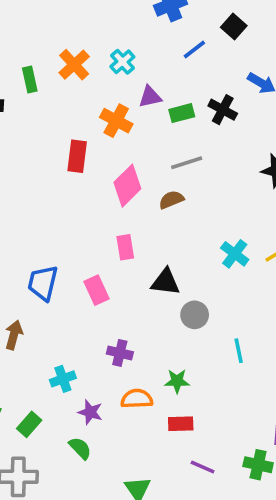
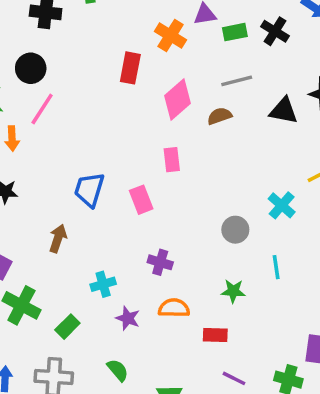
cyan cross: (235, 254) -> (282, 205), moved
black triangle: (165, 282) -> (284, 111), moved
green star: (177, 381) -> (233, 291), moved
green semicircle: (80, 448) -> (118, 370), moved

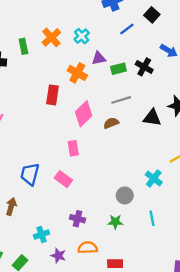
pink rectangle: (172, 160) -> (73, 148), moved
pink rectangle: (141, 200) -> (63, 179), turned -30
green star: (233, 291) -> (115, 222), moved

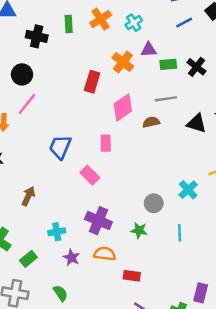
blue trapezoid: (30, 174) -> (60, 147), moved
purple cross: (78, 219) -> (98, 221), size x1.5

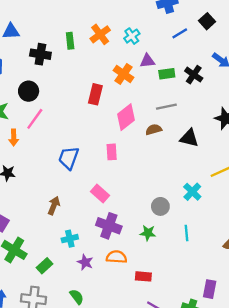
black triangle: (197, 123) -> (189, 138), moved
pink rectangle: (90, 175) -> (100, 194), moved
brown arrow: (28, 196) -> (54, 206), moved

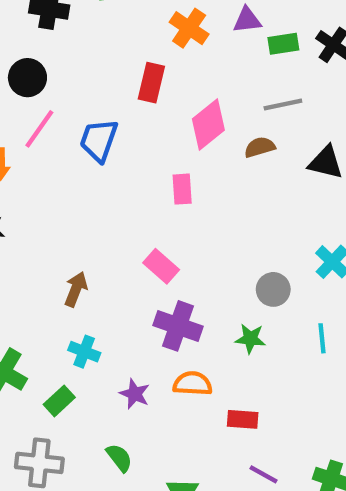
orange cross: (123, 74) -> (189, 28), moved
blue trapezoid: (69, 158) -> (99, 140), moved
cyan cross: (70, 239) -> (84, 352), moved, turned 35

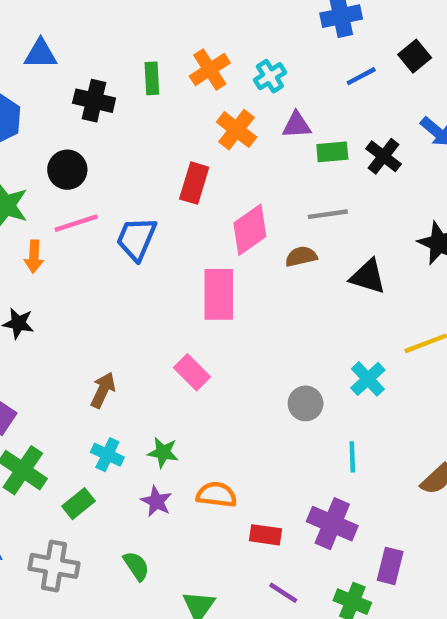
pink line: (39, 129) -> (76, 223), turned 33
pink rectangle: (182, 189) -> (219, 294), size x1.6
purple cross: (178, 326) -> (332, 524), moved
green star: (250, 339) -> (163, 452), moved

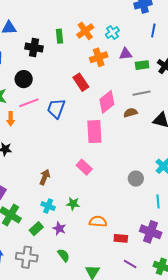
blue line: (361, 76) -> (153, 30), turned -48
orange cross: (237, 130) -> (99, 57), turned 36
red rectangle: (194, 183) -> (81, 82), turned -48
purple star: (156, 501) -> (59, 228), moved

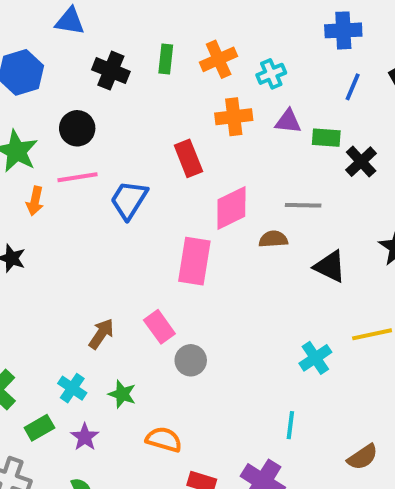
green rectangle: (142, 65) -> (326, 138), moved
brown arrow: (45, 177) -> (101, 334), moved
gray circle: (136, 179) -> (191, 360), moved

